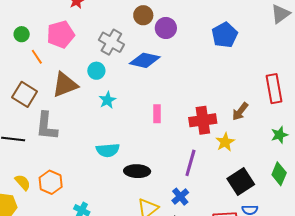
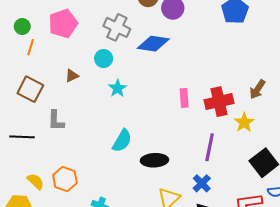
orange line: (37, 57) -> (31, 47), moved, turned 56
brown triangle: (65, 85) -> (72, 76), size x0.5
pink rectangle: (157, 114) -> (184, 98), moved
gray L-shape: (47, 126) -> (56, 121), size x0.7
cyan semicircle: (108, 150) -> (122, 141), turned -50

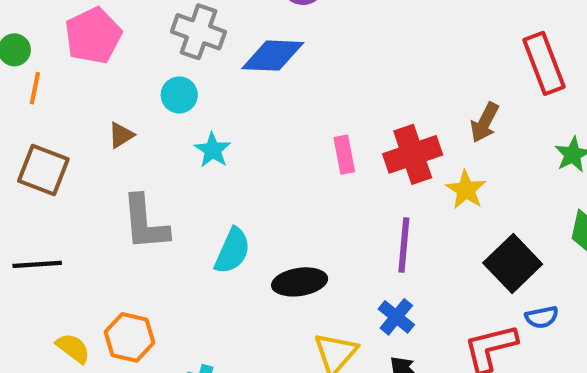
gray L-shape: (56, 121) -> (145, 223), moved, size x1.4

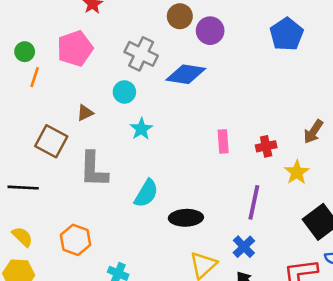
red cross: (413, 154) -> (266, 146), size x0.6
brown square: (43, 170) -> (51, 141), moved
yellow semicircle: (73, 348) -> (22, 237), moved

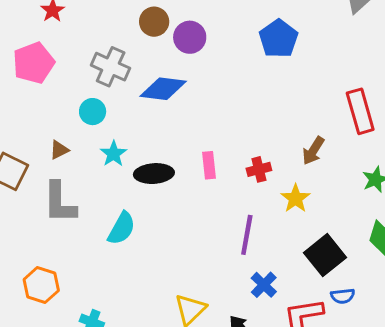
brown triangle: (85, 113) -> (59, 150), moved
black ellipse: (186, 218) -> (154, 174), moved
blue cross: (244, 247) -> (264, 285), moved

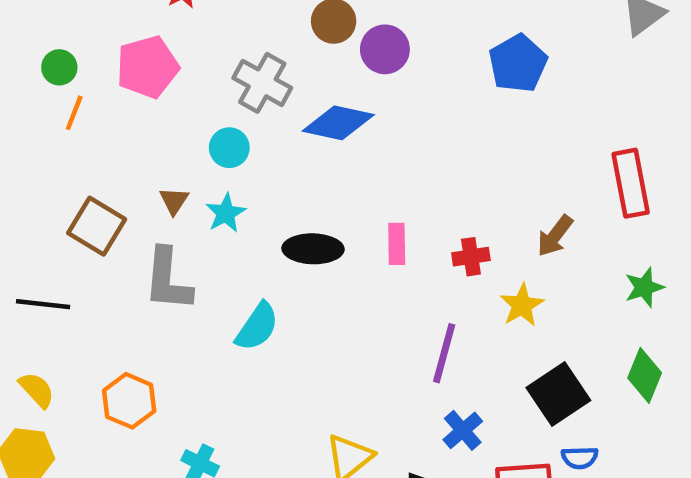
brown triangle: (59, 150) -> (174, 201), turned -35
cyan star: (113, 154) -> (226, 213), moved

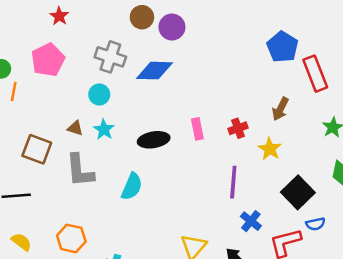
blue pentagon: (518, 63) -> (282, 47), moved
brown triangle: (174, 201) -> (75, 128), turned -35

